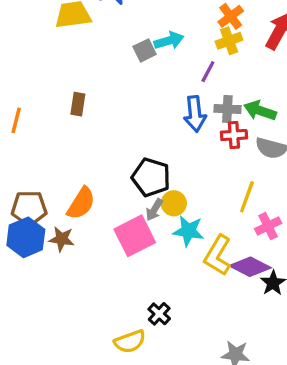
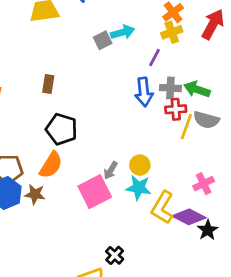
black pentagon: (151, 177) -> (62, 129), moved
yellow line: (247, 197) -> (186, 127), moved
yellow circle: (174, 203) -> (140, 165), moved

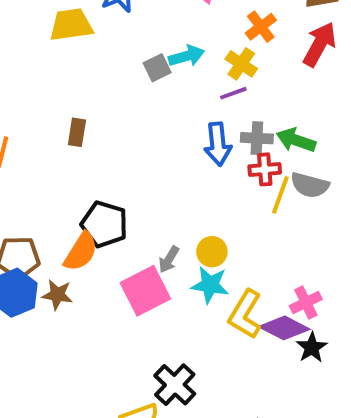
yellow cross: (172, 32) -> (241, 64), moved, turned -36
purple line: (154, 57) -> (233, 93), turned 42
black pentagon: (62, 129) -> (104, 224), moved
pink cross: (204, 184) -> (306, 303), moved
black cross: (115, 255) -> (175, 385), size x1.5

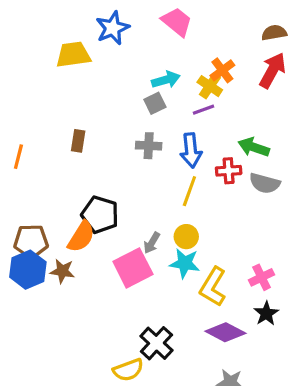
orange cross: (261, 27) -> (222, 70), moved
gray square: (157, 68) -> (155, 103), moved
gray cross: (257, 138) -> (149, 146), moved
yellow line: (280, 195) -> (189, 191), moved
purple diamond: (284, 328) -> (225, 332), moved

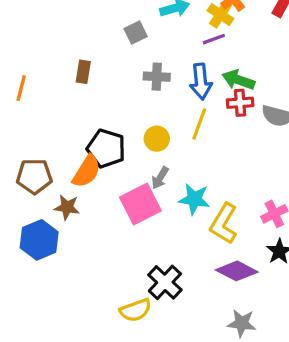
gray square: (155, 103) -> (136, 33), moved
green arrow: (254, 147) -> (238, 80), moved
yellow circle: (186, 237) -> (157, 139), moved
blue hexagon: (28, 270) -> (39, 240), moved

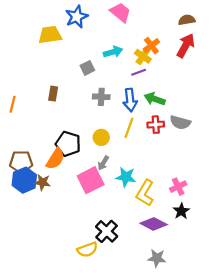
red cross: (240, 103) -> (156, 125), moved
blue hexagon: (39, 240) -> (24, 180), moved

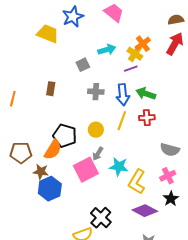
yellow trapezoid: (50, 35) -> (48, 34), turned 30
gray semicircle: (180, 122) -> (170, 150), moved
blue hexagon: (24, 180) -> (50, 189), moved

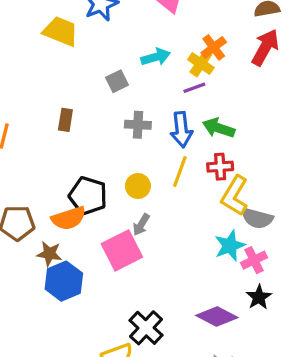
orange semicircle: (53, 150) -> (69, 218), turned 40
cyan star: (119, 167) -> (230, 246), moved, turned -30
yellow L-shape: (137, 182) -> (235, 196), moved

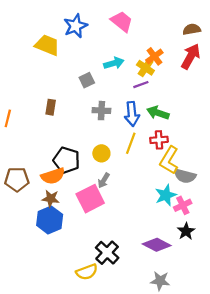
brown star: (49, 254) -> (51, 199), moved

